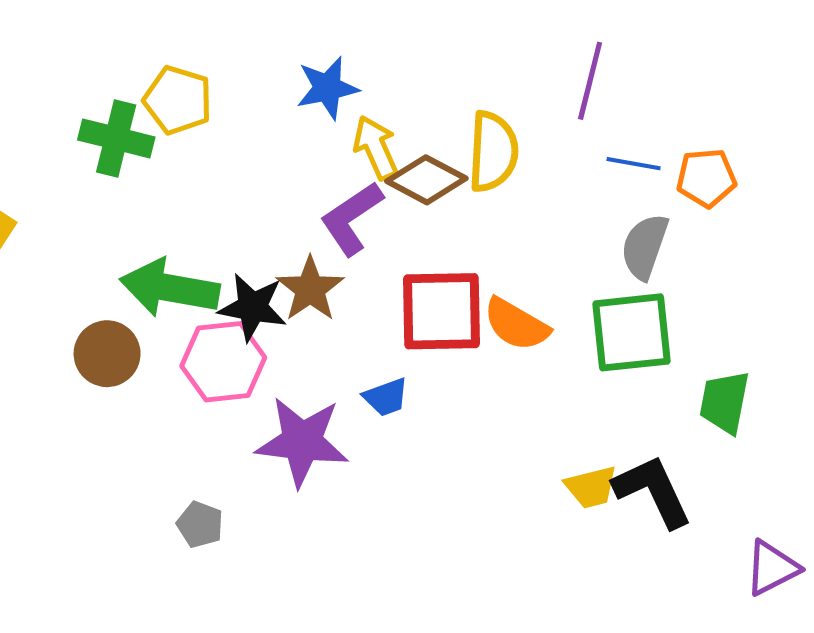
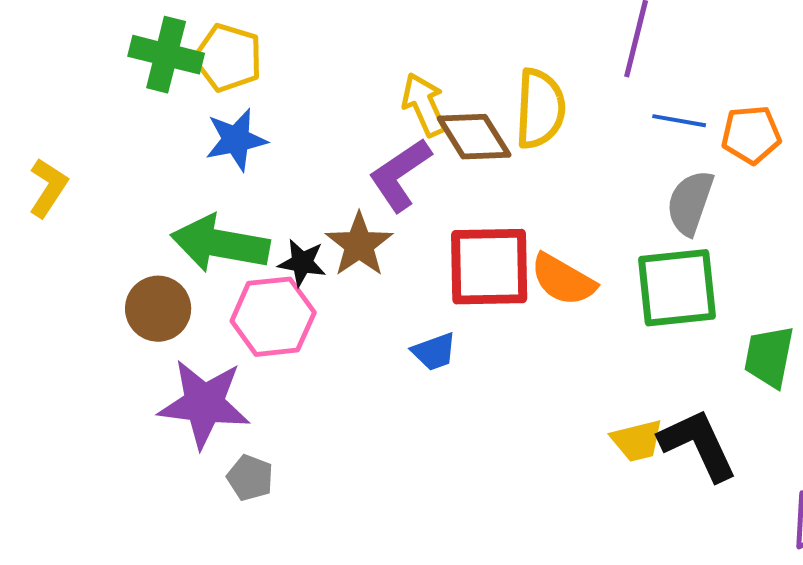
blue star: (327, 88) -> (236, 140), moved
green cross: (116, 138) -> (166, 55), moved
brown diamond: (426, 180) -> (474, 137), turned 30
black star: (253, 307) -> (302, 263), size x0.7
purple star: (302, 442) -> (204, 404), moved

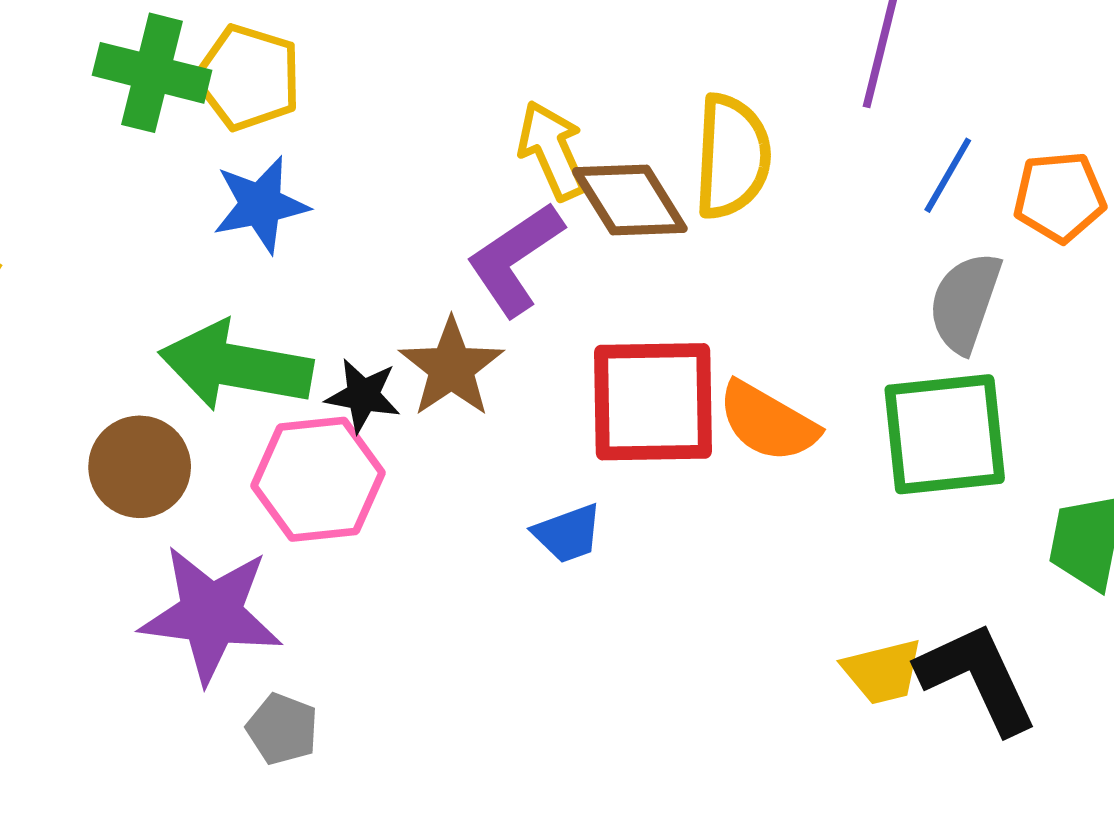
blue line: (679, 121) -> (948, 175), turned -70

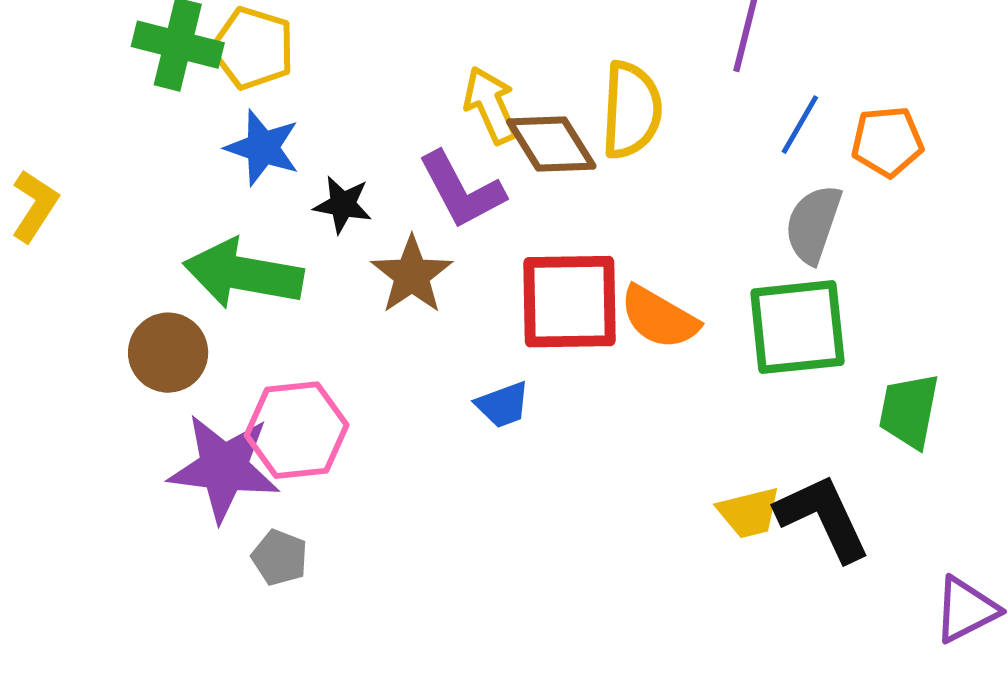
blue star: (261, 205) -> (263, 148), turned 30
purple L-shape: (515, 259) -> (462, 190), turned -84
black star: (363, 395) -> (343, 205), moved
pink hexagon: (318, 479) -> (297, 430), moved

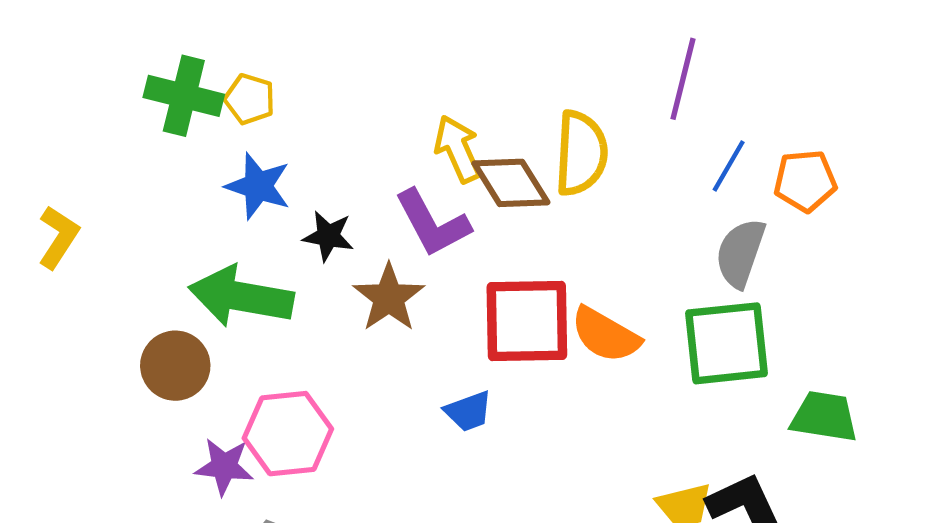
yellow pentagon: (253, 48) -> (250, 99), size x0.7
green trapezoid: (909, 411) -> (824, 417), turned 88
purple star: (224, 468) -> (224, 467), size x0.6

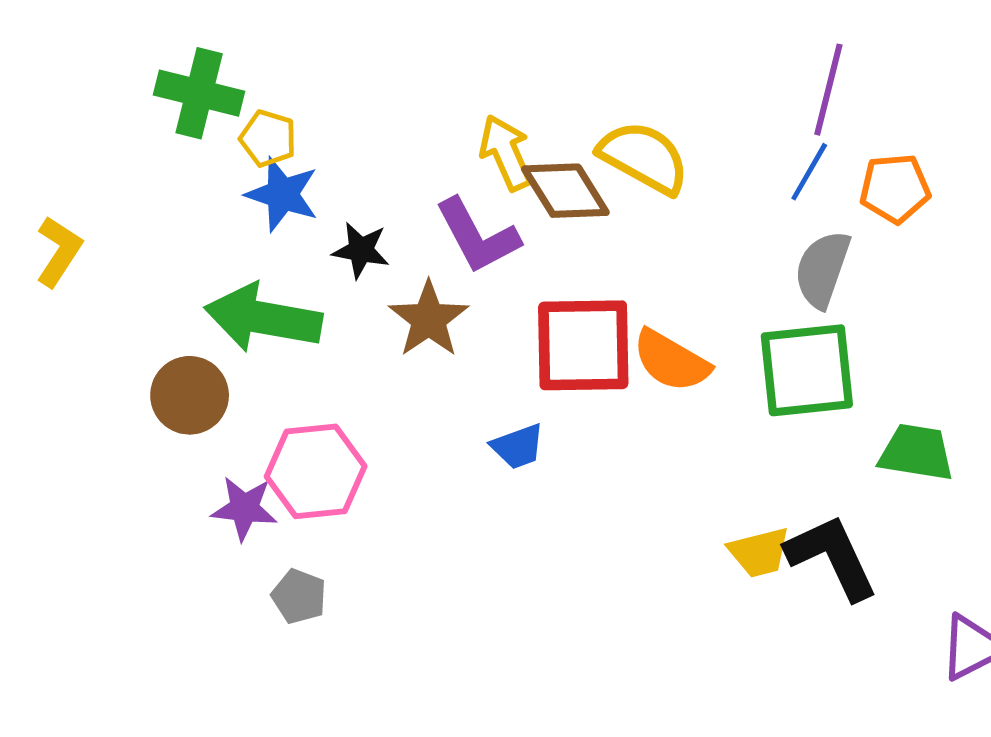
purple line: (683, 79) -> (828, 90), moved
yellow pentagon: (250, 99) -> (268, 138), moved
yellow semicircle: (581, 153) -> (644, 157), turned -64

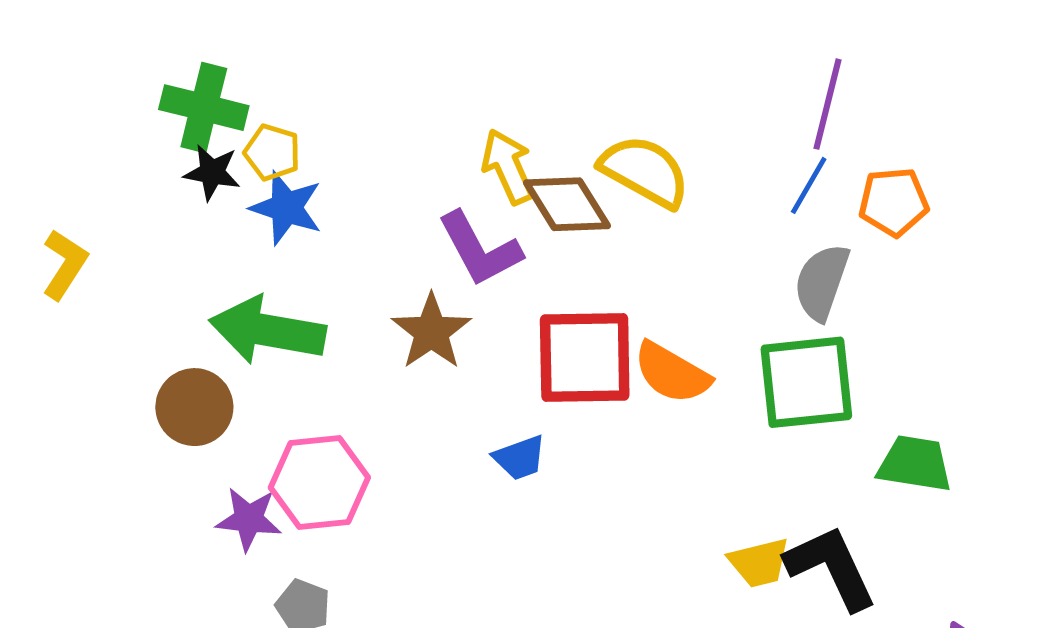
black star: (361, 250) -> (212, 172), moved

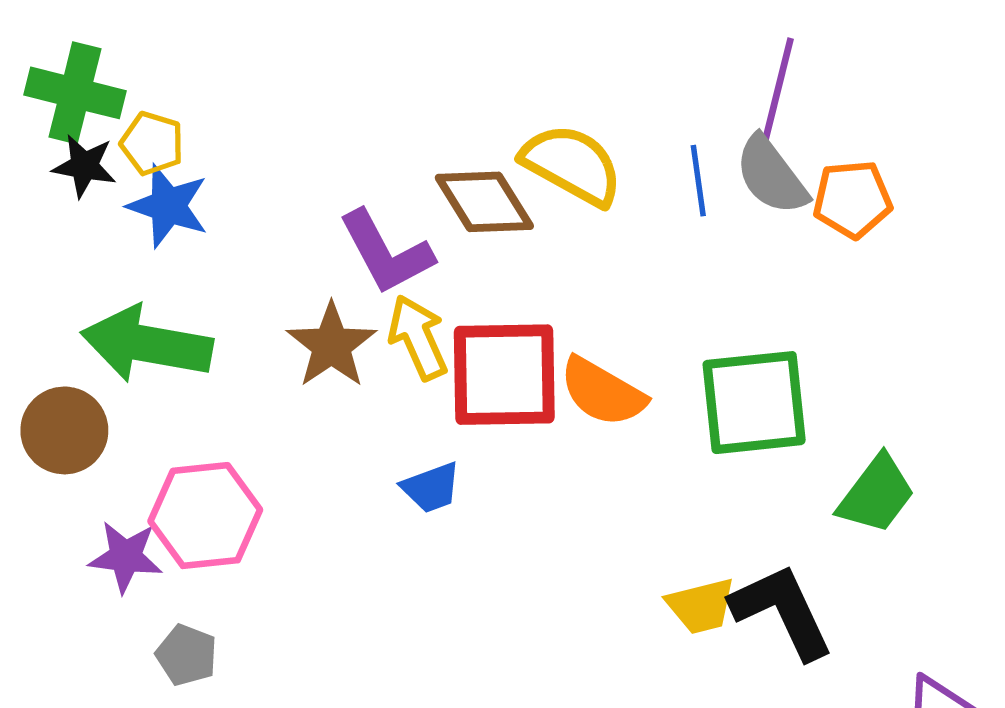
yellow arrow: (508, 167) -> (418, 337), moved
blue line: (809, 185) -> (698, 181), moved, turned -38
gray semicircle: (822, 282) -> (771, 175), moved, turned -56
green trapezoid: (915, 464) -> (876, 494), turned 118

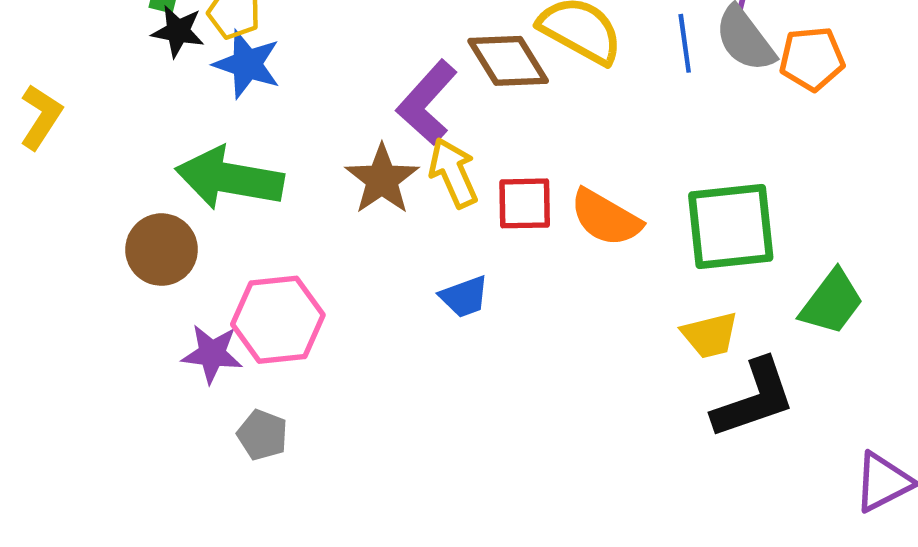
purple L-shape: (386, 252) -> (427, 103), turned 70
red square: (504, 375) -> (525, 203), size x0.6
yellow trapezoid: (701, 606) -> (710, 335), moved
black L-shape: (782, 611) -> (754, 399), turned 96

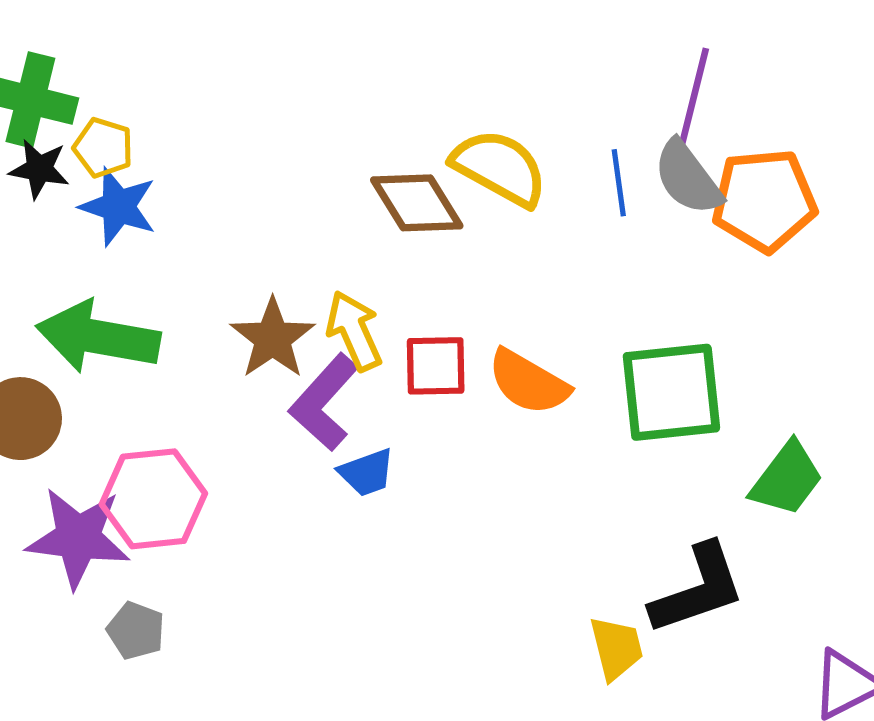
orange pentagon: (812, 59) -> (764, 200), size x1.4
purple L-shape: (427, 103) -> (324, 402), moved
yellow trapezoid: (710, 335) -> (616, 648), moved, turned -90
purple star: (212, 354) -> (78, 538), size x1.5

